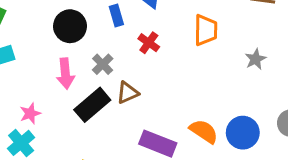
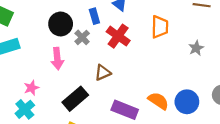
red cross: (149, 43) -> (118, 36), size x1.5
gray cross: (103, 64) -> (82, 37), moved
black rectangle: (92, 105) -> (75, 99), moved

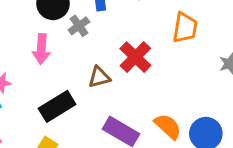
red cross: (118, 36) -> (135, 57), moved

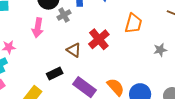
brown triangle: (99, 77) -> (74, 50), turned 42
black rectangle: (57, 106) -> (55, 73), moved, size x0.7

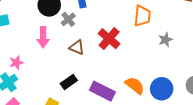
brown triangle: (74, 50) -> (77, 47), moved
gray star: (160, 50) -> (165, 40), moved

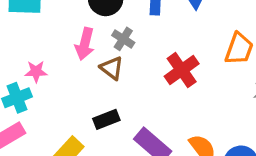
gray cross: (68, 19) -> (123, 39), moved, turned -32
brown triangle: (77, 47) -> (112, 68), moved

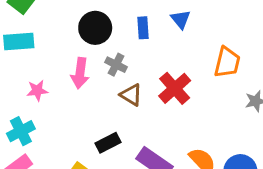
brown triangle: (112, 68) -> (131, 95), moved
pink star: (36, 72) -> (37, 90), moved

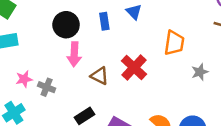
gray cross: (116, 65) -> (47, 87), moved
pink arrow: (80, 73) -> (74, 54), moved

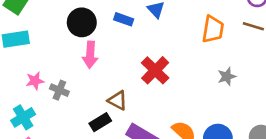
blue rectangle: (104, 21) -> (124, 19), turned -63
orange trapezoid: (174, 43) -> (213, 29), moved
brown triangle: (100, 76) -> (118, 100), moved

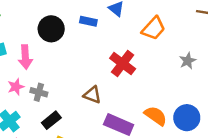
orange trapezoid: (213, 29) -> (154, 28), moved, turned 40
pink arrow: (90, 55) -> (25, 57), moved
black rectangle: (100, 122) -> (51, 120), moved

